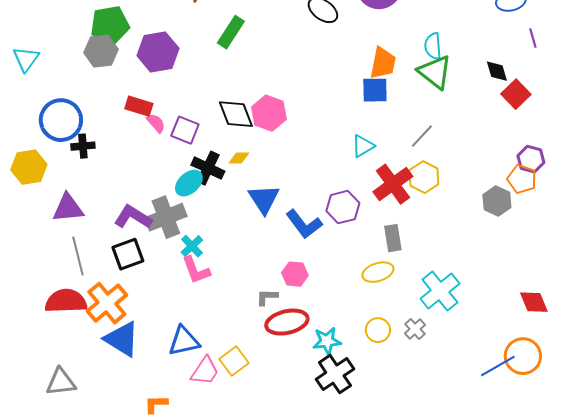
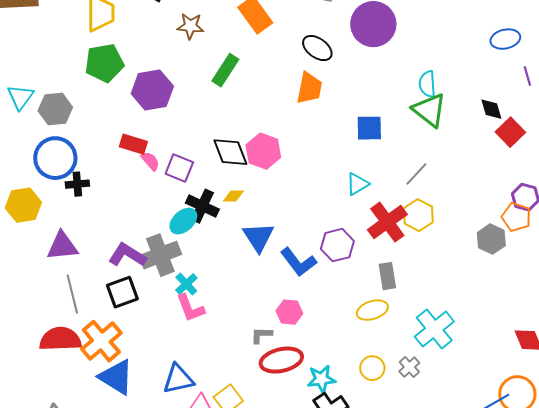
gray hexagon: (101, 51) -> (55, 109), moved
orange trapezoid: (383, 63) -> (309, 88), moved

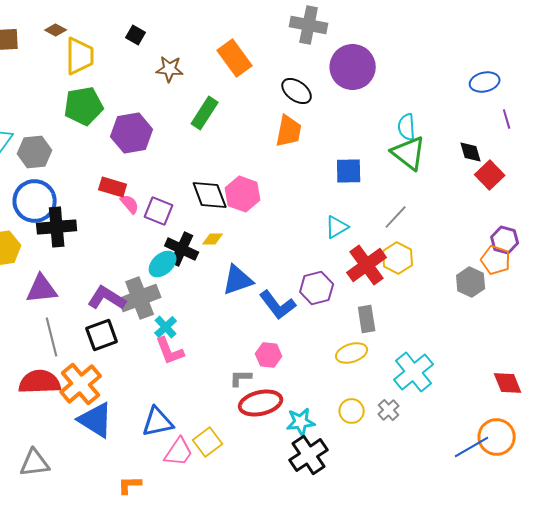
black cross: (77, 184) -> (57, 227), size x1.6
blue triangle: (258, 237) -> (238, 280), turned 44

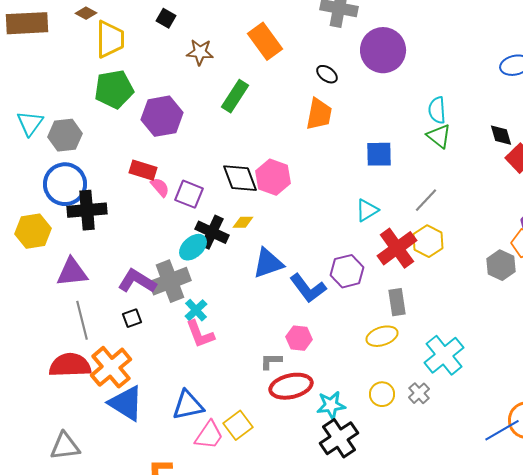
black ellipse: (297, 91) -> (327, 74), size x0.7
green triangle: (409, 153) -> (439, 136), size x0.7
black square: (102, 335) -> (132, 318), size x0.6

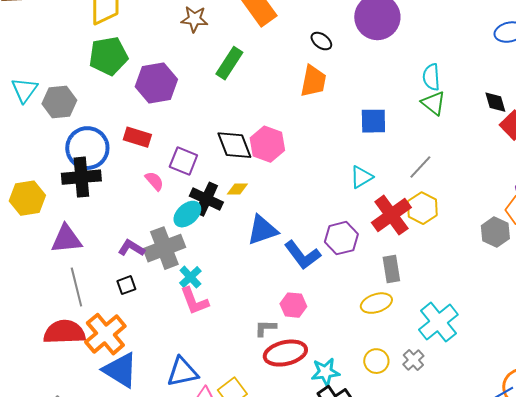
blue circle: (65, 184) -> (87, 148), moved
pink semicircle: (160, 187) -> (154, 181), moved
purple L-shape: (137, 281) -> (131, 248), size x0.7

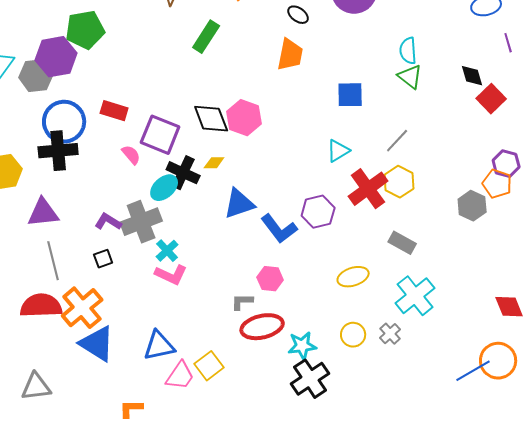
purple hexagon: (156, 83) -> (56, 57), moved
purple square: (183, 161) -> (160, 135), size x1.4
gray rectangle: (391, 269) -> (402, 243), moved, turned -52
pink L-shape: (194, 301) -> (171, 275), turned -44

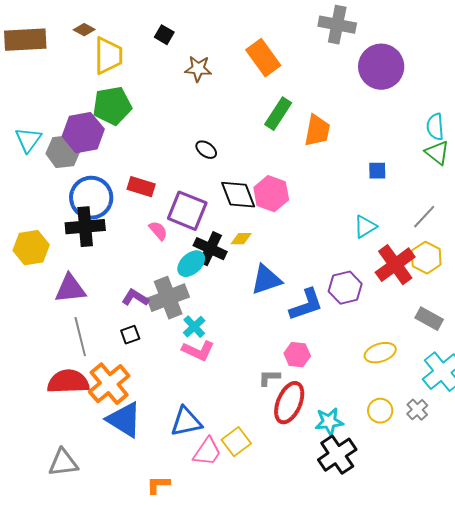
black ellipse: (298, 15) -> (206, 150), moved
green rectangle: (206, 37) -> (278, 114), moved
blue square: (350, 95) -> (377, 171), size x0.7
blue L-shape: (279, 229) -> (306, 305), turned -72
red ellipse: (262, 327) -> (289, 403), turned -54

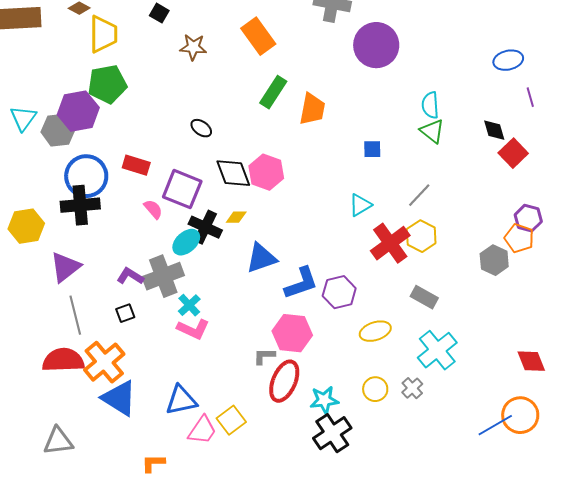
purple hexagon: (345, 288) -> (339, 292), moved
purple triangle: (70, 289) -> (65, 267), turned -32
pink hexagon: (297, 355) -> (292, 333), size x1.5

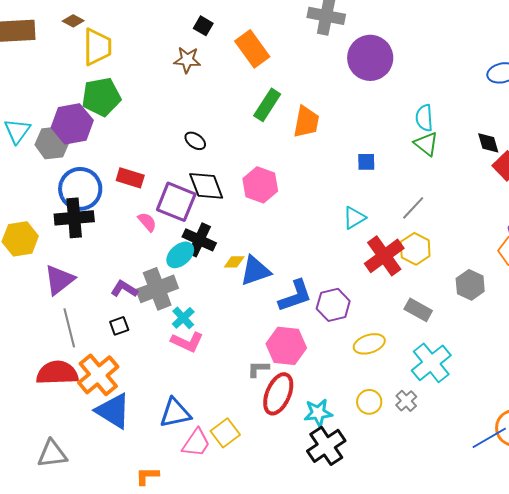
black square: (159, 13) -> (203, 26), moved
black diamond: (233, 173) -> (206, 186), moved
yellow diamond: (236, 217) -> (234, 262), moved
gray hexagon: (494, 260) -> (470, 285), moved

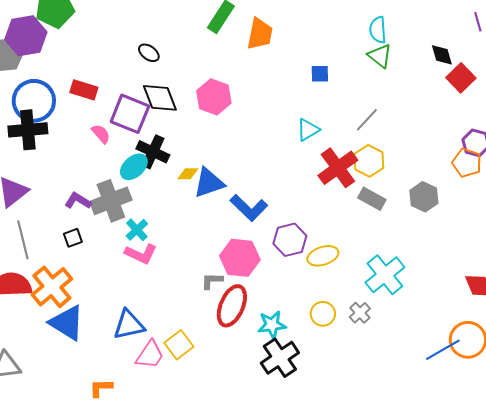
blue L-shape: (295, 296) -> (249, 208), turned 63
purple hexagon: (333, 305) -> (290, 240), moved
gray rectangle: (418, 310) -> (372, 199), moved

